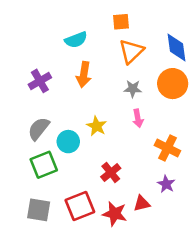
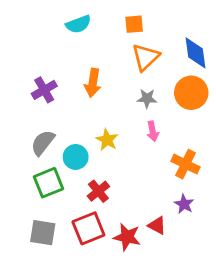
cyan semicircle: (76, 40) -> (78, 24), moved
red cross: (111, 172) -> (98, 191), moved
red triangle: (142, 203) -> (157, 225), turned 42

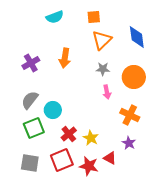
orange circle: (191, 93) -> (134, 77), moved
yellow star: (107, 140) -> (91, 138), moved

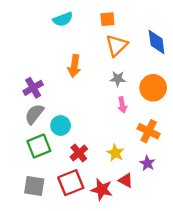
purple cross: (31, 63) -> (33, 88), moved
yellow star: (91, 138) -> (115, 153), moved

